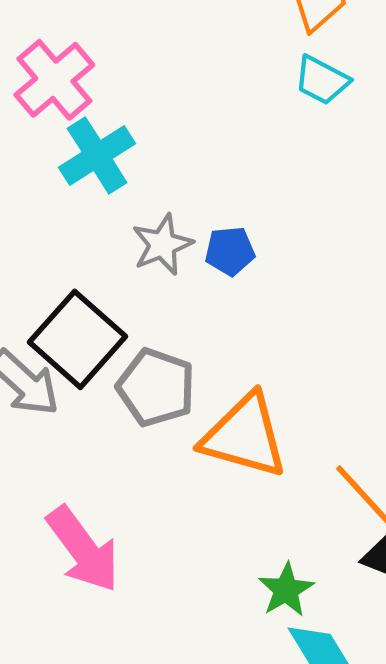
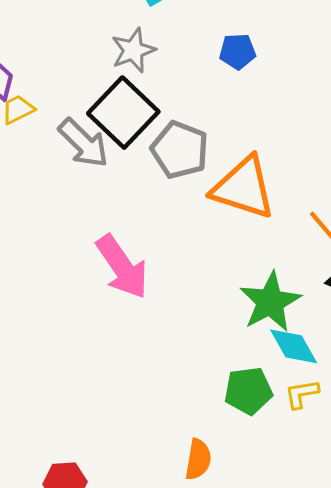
gray star: (162, 245) -> (133, 50), moved
green star: (286, 590) -> (270, 302), size x1.5

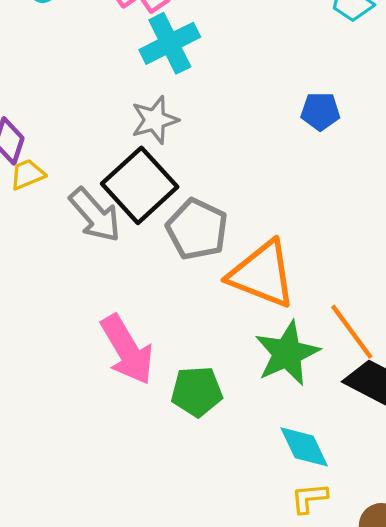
blue pentagon: (238, 52) -> (320, 111), moved
green star: (270, 302) -> (287, 353), moved
green pentagon: (248, 391) -> (197, 391), moved

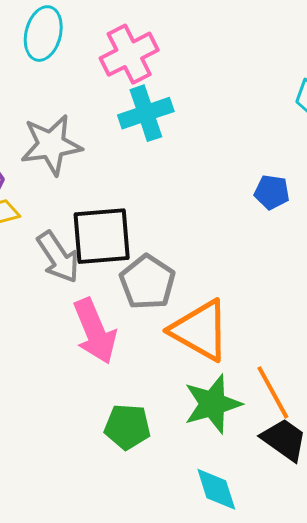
gray star: (155, 120) -> (51, 145), moved, size x1.4
black square: (140, 185) -> (102, 236), turned 30
pink arrow: (127, 350) -> (95, 331), moved

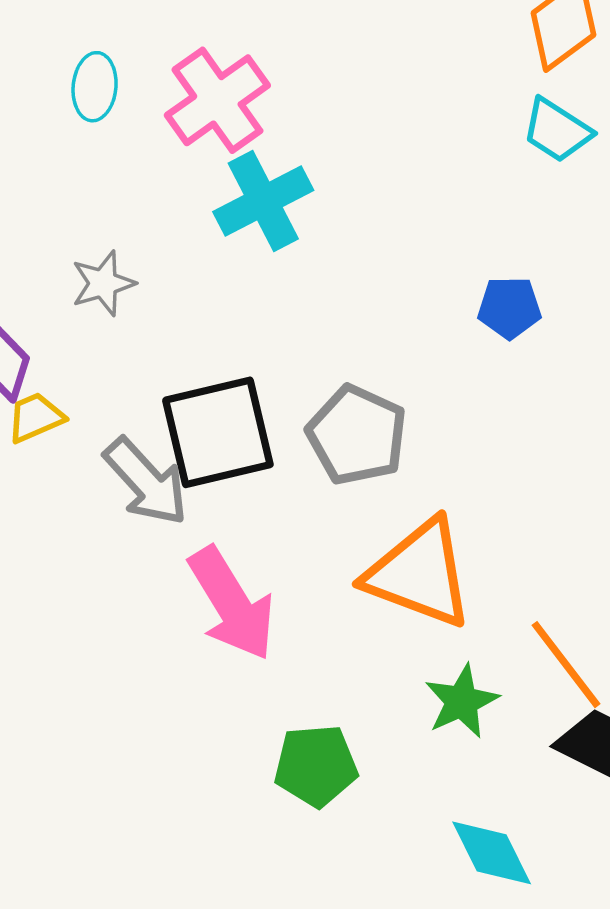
cyan ellipse: (43, 34) -> (95, 87), moved, size x0.7
gray star: (51, 145) -> (103, 283), size x0.6
gray pentagon: (147, 282) -> (357, 435), moved
green star: (213, 404) -> (462, 701), size x0.7

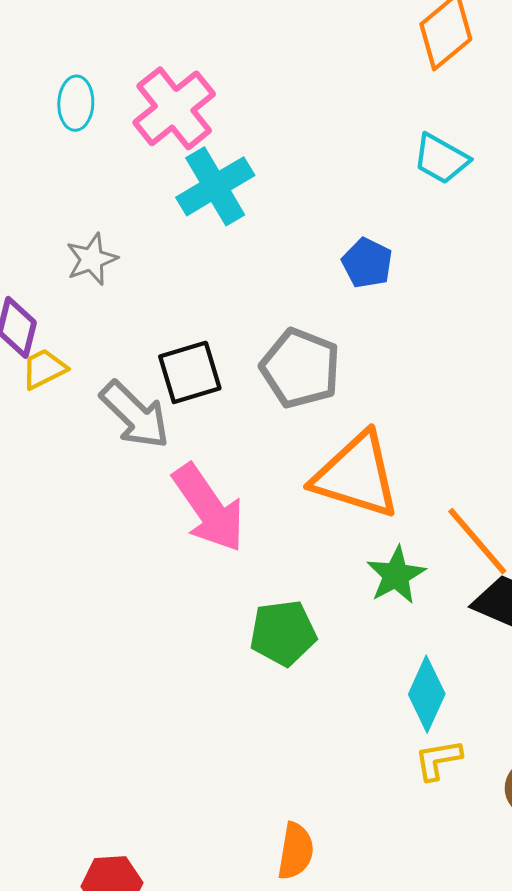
cyan trapezoid: (557, 130) -> (441, 159), moved
blue pentagon: (509, 308) -> (367, 263), moved, turned 30
black square: (218, 432) -> (190, 372), size x0.7
cyan diamond: (492, 853) -> (427, 694), turned 54

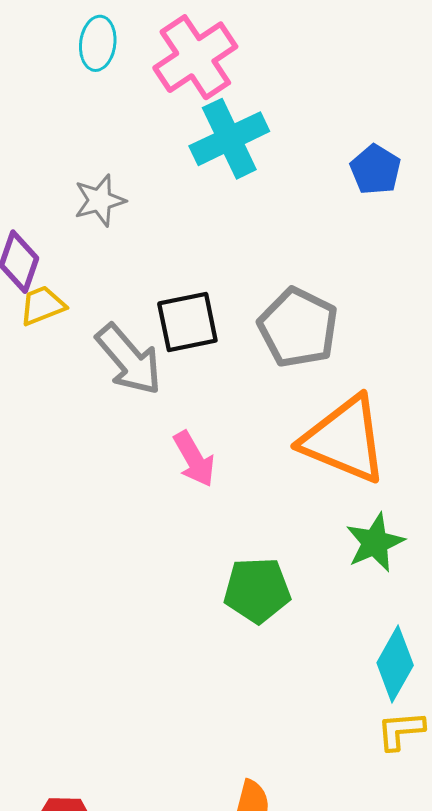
blue pentagon: (367, 263) -> (375, 170), moved
pink arrow: (209, 508) -> (194, 459), size x0.6

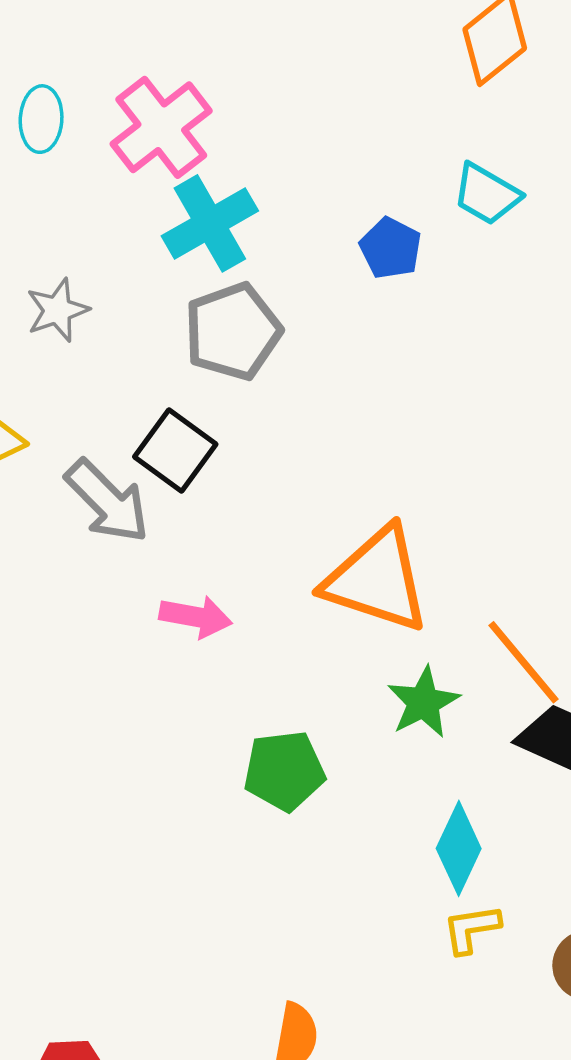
black square: (187, 322) -> (175, 450), turned -38
gray pentagon: (298, 328) -> (233, 331), moved, turned 30
pink arrow: (194, 459) -> (196, 617), turned -46

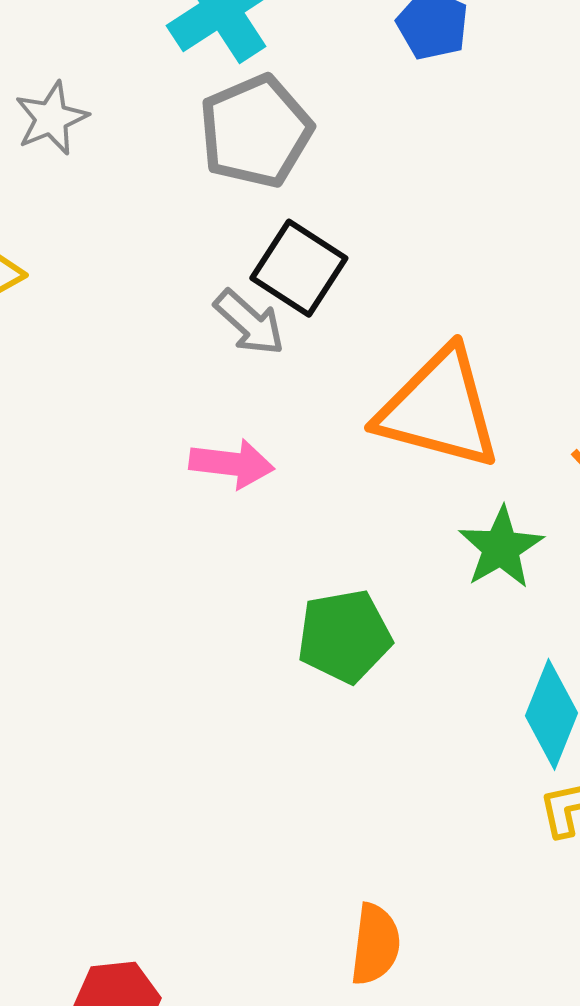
black square: (175, 450) -> (299, 268), moved
gray arrow: (107, 501) -> (249, 323), moved, size x0.7

